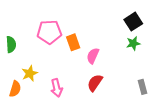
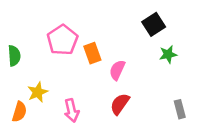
black square: (133, 22) -> (154, 24), moved
pink pentagon: (49, 32) -> (62, 40), turned -30

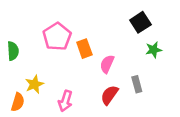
gray rectangle: (180, 109) -> (137, 84), moved
pink arrow: (72, 110) -> (65, 101), turned 30

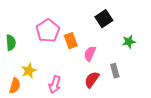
black square: (140, 22) -> (104, 19), moved

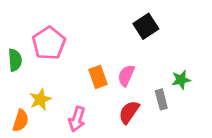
pink pentagon: (48, 31) -> (49, 43), moved
orange rectangle: (71, 41) -> (98, 77), moved
green star: (129, 42) -> (181, 80), moved

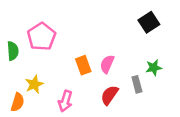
black square: (146, 26) -> (149, 22), moved

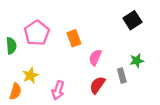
orange rectangle: (83, 65) -> (74, 38), moved

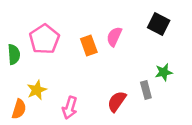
black square: (132, 20) -> (159, 24), turned -30
pink semicircle: (95, 57) -> (114, 37), moved

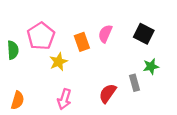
black square: (159, 24) -> (144, 34), moved
yellow star: (37, 90) -> (58, 62), moved

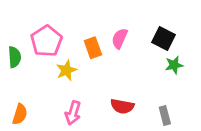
green star: (151, 66) -> (174, 65), moved
gray rectangle: (134, 83) -> (165, 116), moved
red semicircle: (108, 93) -> (122, 106), turned -114

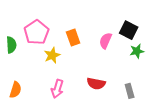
pink semicircle: (120, 38) -> (106, 41), moved

